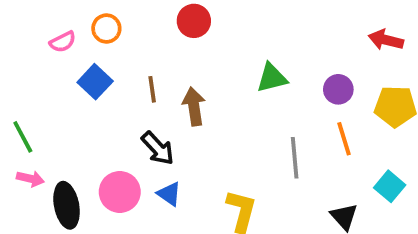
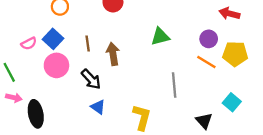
pink semicircle: (63, 42) -> (29, 43), moved
purple circle: (338, 89) -> (209, 39), moved
orange line: (344, 139) -> (206, 62), moved, turned -42
pink circle: (120, 192) -> (56, 65), moved

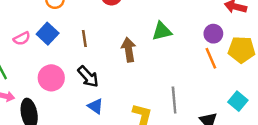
brown arrow: (113, 54) -> (129, 50), moved
orange line: (206, 62) -> (211, 58), turned 36
pink circle: (56, 65) -> (51, 78), moved
gray line: (174, 85) -> (174, 100), moved

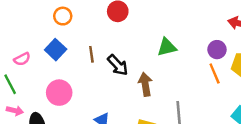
pink semicircle: (22, 39) -> (22, 59), moved
brown arrow: (129, 50) -> (145, 84), moved
black arrow: (88, 77) -> (118, 65), moved

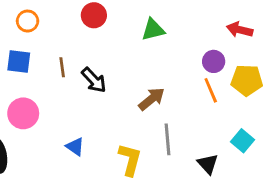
green triangle: (167, 47) -> (153, 30), moved
blue square: (56, 50) -> (19, 61), turned -36
brown arrow: (145, 84) -> (152, 99), moved, turned 60

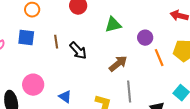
green triangle: (153, 30) -> (113, 25), moved
purple circle: (214, 61) -> (145, 38), moved
pink circle: (23, 113) -> (33, 85), moved

